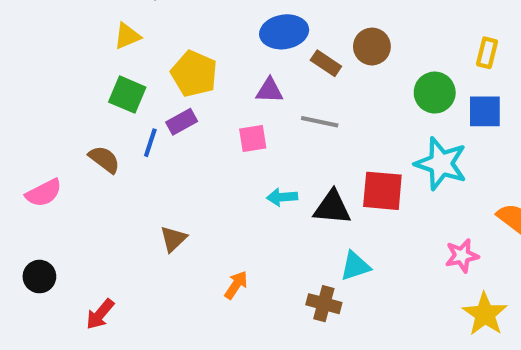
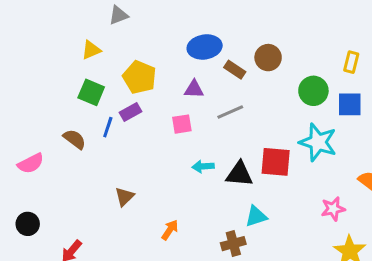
gray line: (320, 122) -> (230, 112), turned -36
brown cross: (324, 304) -> (233, 244), turned -30

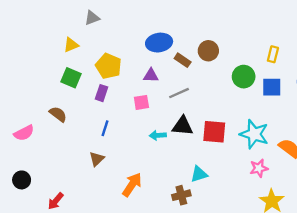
purple rectangle: (130, 112) -> (101, 93), turned -42
blue line: (108, 127) -> (105, 128), moved
cyan star: (318, 142) -> (254, 134), moved
black triangle: (239, 174) -> (183, 126), moved
orange arrow: (170, 230) -> (132, 185), size x1.5

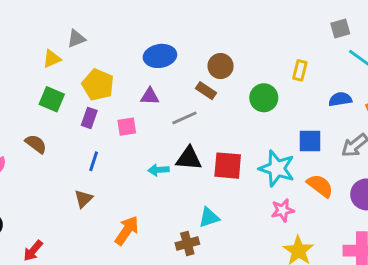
gray triangle: (92, 18) -> (76, 39), moved
brown rectangle: (183, 60) -> (206, 91), moved
blue square: (272, 87) -> (310, 141), moved
pink square: (141, 102) -> (127, 127), moved

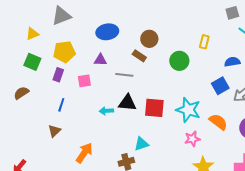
gray triangle: (76, 39) -> (61, 16), moved, size x1.5
yellow pentagon: (98, 85) -> (64, 52), turned -30
gray line: (184, 118) -> (124, 75), turned 30
blue square: (310, 141) -> (220, 86), moved, turned -30
brown semicircle: (36, 144) -> (21, 93), turned -70

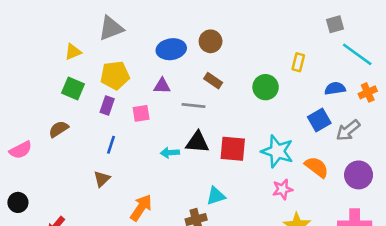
brown circle: (149, 39) -> (211, 41), moved

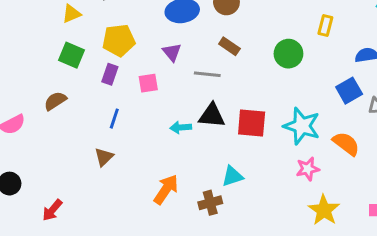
purple triangle: (162, 86) -> (172, 52), turned 48
orange arrow: (141, 208) -> (166, 189), moved

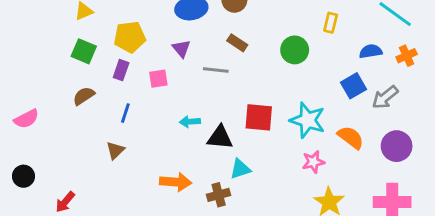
brown semicircle: (55, 101) -> (84, 96), moved
black triangle: (212, 116) -> (220, 137), moved
orange arrow: (166, 189) -> (176, 182), turned 60

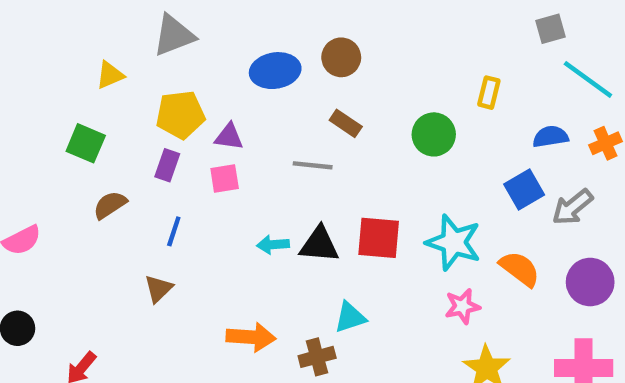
purple triangle: (181, 48) -> (229, 137), moved, turned -42
green square: (84, 51) -> (86, 143), moved
black triangle: (220, 137) -> (319, 245), moved

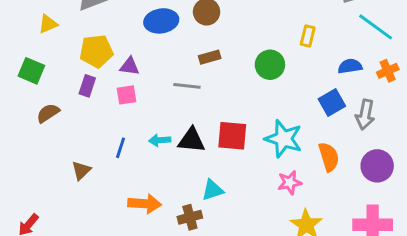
brown rectangle: (346, 123) -> (210, 57), turned -50
gray arrow: (573, 207) -> (365, 115), turned -40
blue line: (174, 231) -> (120, 148), moved
orange semicircle: (520, 269) -> (329, 157), turned 36

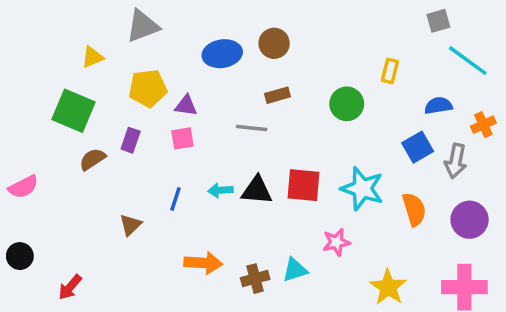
green square: (31, 71) -> (73, 111), size x1.4
orange cross: (388, 71) -> (483, 125), moved
purple rectangle: (87, 86) -> (131, 140), moved
pink star: (290, 183) -> (336, 242), moved
cyan triangle: (213, 190) -> (295, 270), moved

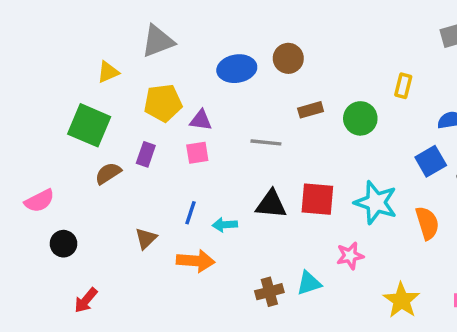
brown rectangle: (278, 95) -> (311, 110), moved
cyan arrow: (220, 190) -> (225, 225), moved
black circle: (20, 256) -> (63, 244), moved
orange arrow: (203, 263) -> (196, 261), moved

